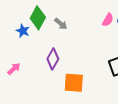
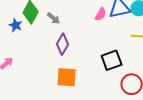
purple diamond: (53, 59) -> (63, 44), moved

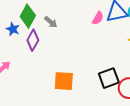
purple diamond: (63, 44) -> (33, 40), moved
black square: (112, 60) -> (109, 78), moved

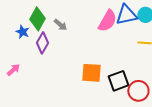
pink semicircle: (98, 18) -> (107, 21), size x1.6
orange square: (64, 81) -> (91, 73), moved

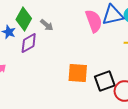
pink semicircle: (107, 21) -> (94, 21), turned -50
purple diamond: (42, 43) -> (29, 43), turned 30

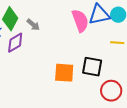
black square: (105, 81) -> (92, 67), moved, turned 30

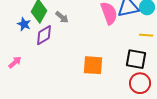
black square: (92, 67) -> (136, 59), moved

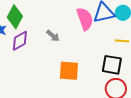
gray arrow: (62, 17) -> (53, 36), moved

